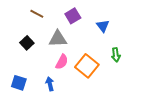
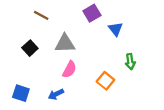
purple square: (73, 16) -> (92, 13), moved
orange square: (87, 66) -> (105, 81), moved, size x0.7
blue arrow: (50, 84) -> (56, 94), turned -104

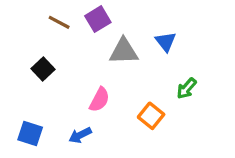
purple square: (92, 13) -> (98, 19), moved
gray triangle: (65, 44) -> (124, 51), moved
green arrow: (130, 62) -> (187, 88), turned 49

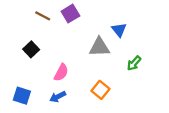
gray triangle: (124, 51) -> (99, 47), moved
pink semicircle: (99, 100) -> (61, 72), moved
orange square: (151, 116) -> (100, 90), moved

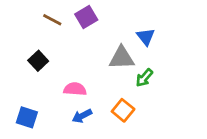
green arrow: (134, 63) -> (144, 78), moved
pink semicircle: (61, 72) -> (75, 89), turned -114
blue arrow: (58, 97) -> (82, 116), moved

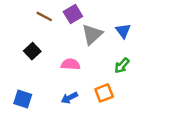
gray triangle: (122, 58) -> (92, 34), moved, turned -40
pink semicircle: (75, 89) -> (71, 64), moved
orange square: (123, 110) -> (104, 93), turned 30

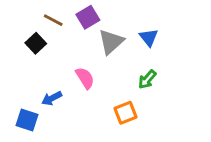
black square: (32, 51) -> (36, 43), moved
pink semicircle: (71, 64) -> (85, 78), turned 54
blue arrow: (69, 98) -> (52, 98), moved

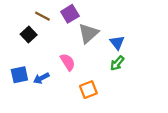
blue triangle: (149, 37) -> (117, 43), moved
orange square: (126, 113) -> (88, 90), moved
blue square: (27, 120) -> (19, 75), moved, turned -30

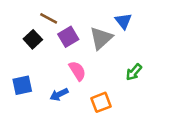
purple square: (70, 14) -> (68, 37), moved
blue triangle: (117, 43) -> (123, 21), moved
blue arrow: (41, 78) -> (59, 94), moved

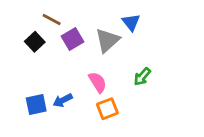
pink semicircle: (77, 71) -> (98, 82), moved
blue square: (22, 85) -> (36, 105), moved

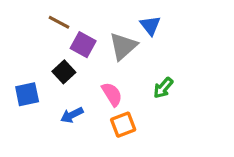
purple square: (72, 39) -> (83, 45), turned -30
black square: (35, 42) -> (64, 72), moved
blue square: (36, 105) -> (27, 94), moved

